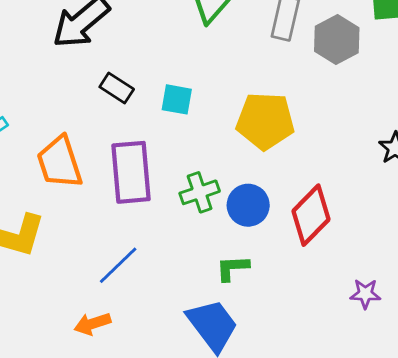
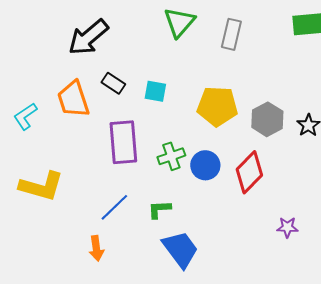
gray hexagon: (337, 39) -> (267, 119), moved
orange trapezoid: (60, 162) -> (73, 99), moved
green L-shape: (232, 268) -> (159, 209), moved
orange arrow: (92, 324) -> (96, 248), turned -80

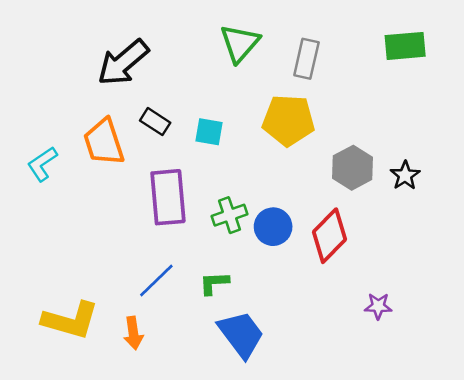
yellow pentagon: (217, 106) -> (288, 120), moved
yellow L-shape: (41, 186) -> (71, 320), moved

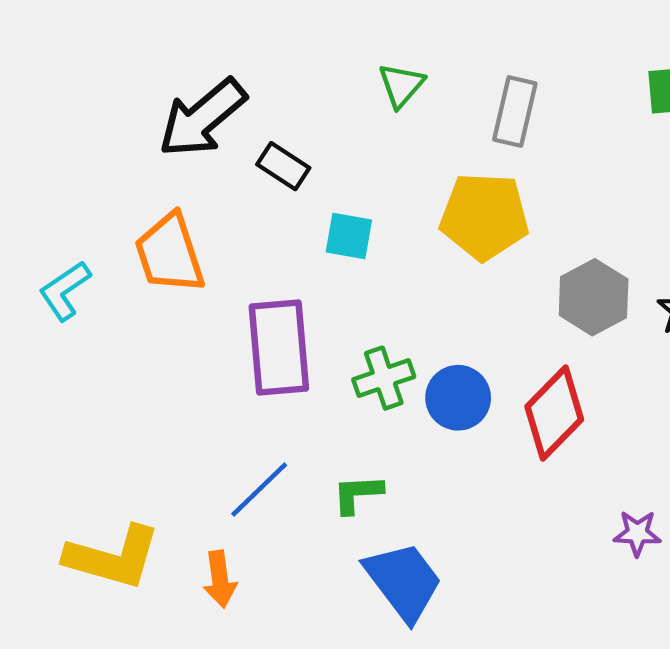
green triangle: (240, 43) -> (401, 85), size x0.7
black rectangle: (155, 122) -> (283, 166), moved

